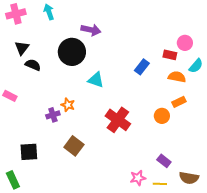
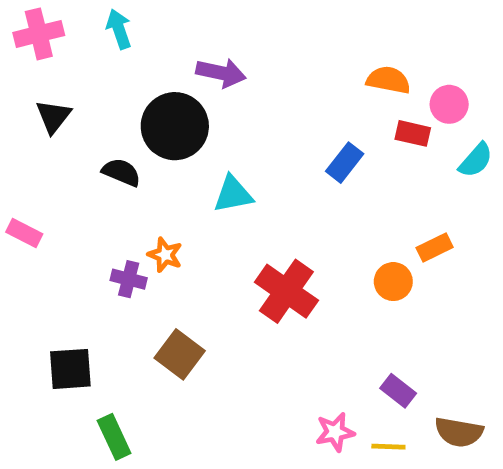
black semicircle: (33, 65) -> (121, 172), moved
orange semicircle: (177, 77) -> (388, 80), moved
cyan triangle: (96, 80) -> (233, 194), turned -30
purple cross: (53, 115) -> (129, 279), turned 32
green rectangle: (13, 180) -> (114, 437), moved

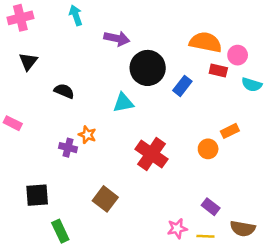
cyan arrow: (119, 29) -> (76, 15), moved
orange semicircle: (388, 80) -> (205, 42), size x1.4
black circle: (175, 126) -> (148, 68), moved
cyan semicircle: (476, 160) -> (252, 85), turned 66
brown square: (180, 354) -> (105, 199), moved

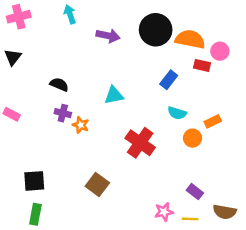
black triangle: (28, 62) -> (13, 57), moved
black circle: (148, 68) -> (156, 30), moved
cyan semicircle: (252, 85) -> (177, 113), moved
purple cross: (68, 148) -> (63, 113), moved
green rectangle: (60, 231) -> (35, 214), moved, turned 36

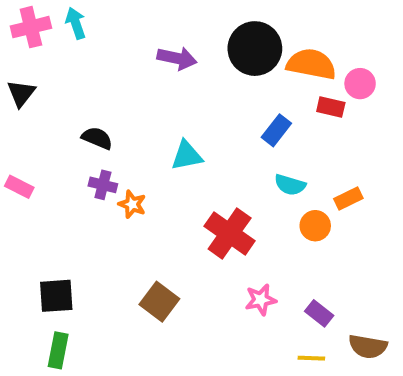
cyan arrow: (70, 14) -> (76, 23), moved
pink star: (164, 212) -> (261, 300), moved

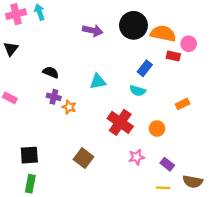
cyan semicircle: (290, 185) -> (138, 91), moved
orange circle: (315, 226) -> (157, 128), moved

